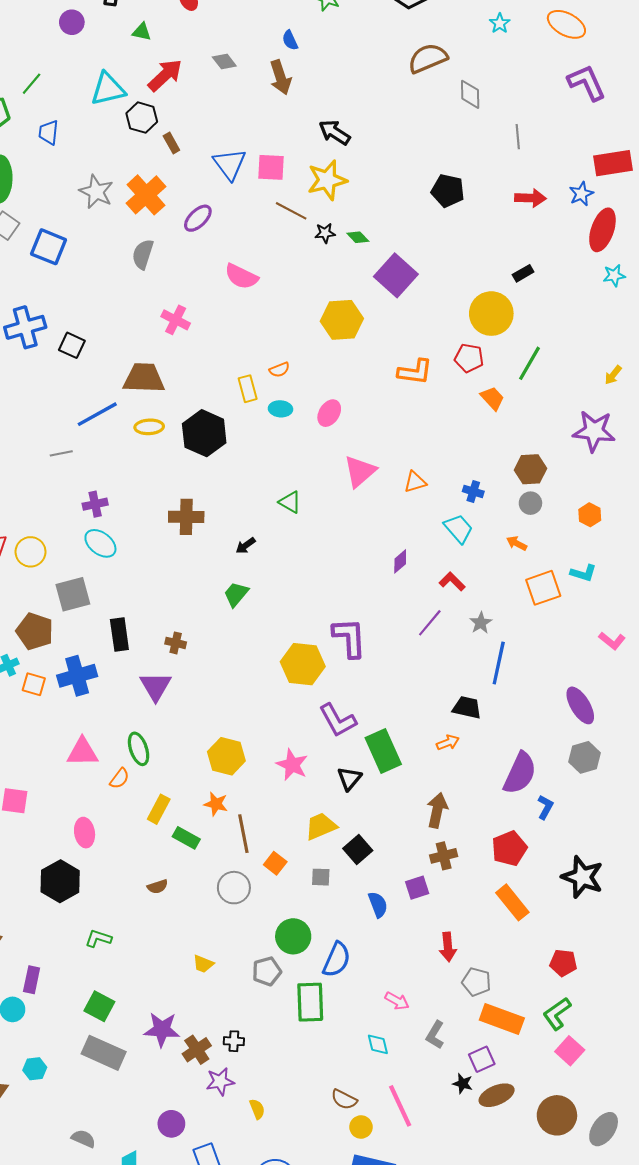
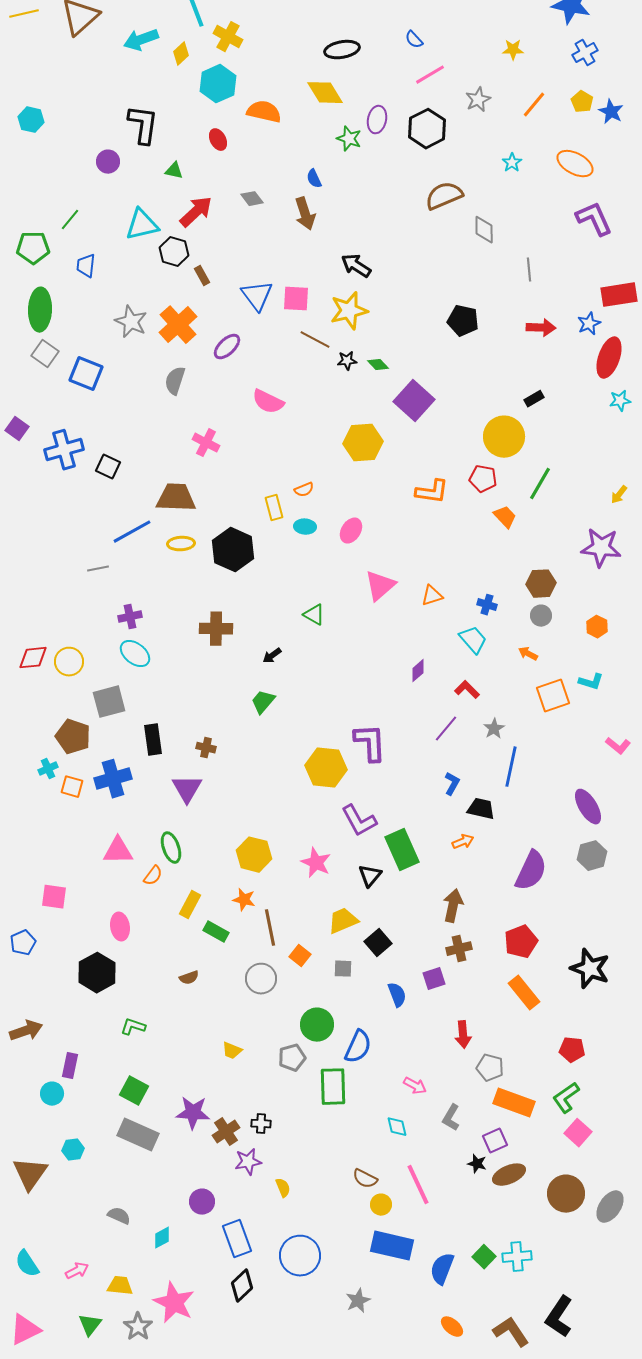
blue L-shape: (545, 807) -> (452, 784), moved

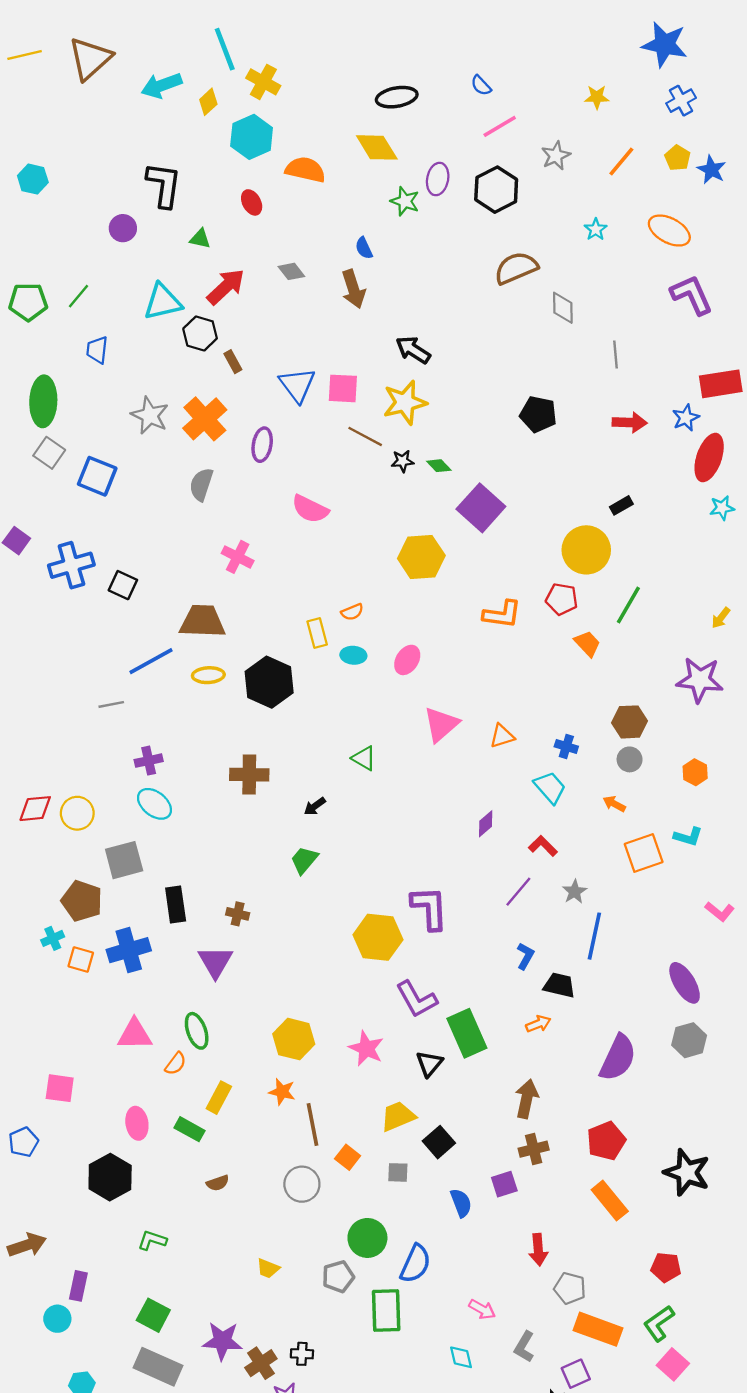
green pentagon: (33, 248) -> (28, 302), moved
purple ellipse: (227, 347) -> (262, 445), turned -36
green rectangle: (216, 932) -> (190, 1129), moved

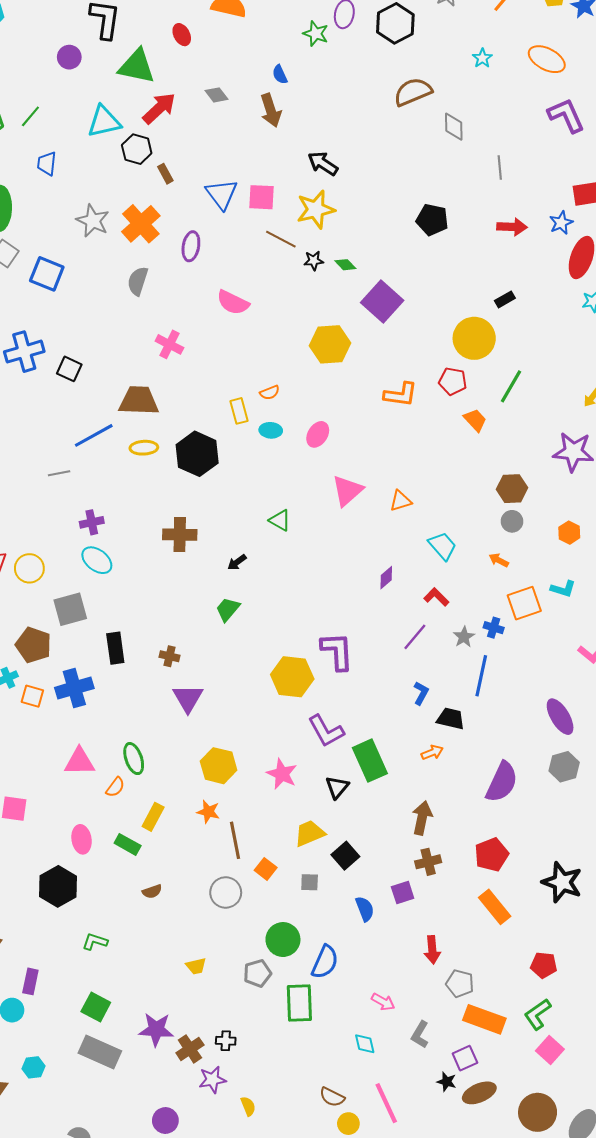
green triangle: (200, 239) -> (137, 66), size x2.0
blue cross: (566, 747) -> (494, 628), moved
purple triangle: (215, 962) -> (188, 698), moved
yellow trapezoid: (268, 1268) -> (196, 966), turned -35

